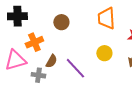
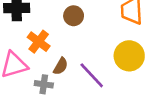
orange cross: (34, 42) -> (39, 42), turned -30
yellow circle: (104, 53) -> (129, 56), size x1.5

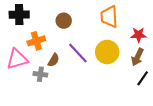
orange cross: (39, 42) -> (36, 41), turned 36
purple line: (92, 75) -> (78, 53), moved

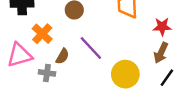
orange cross: (36, 41) -> (42, 34), turned -30
yellow circle: (107, 52) -> (125, 74), moved

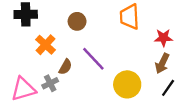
pink triangle: (20, 55) -> (23, 89), moved
gray cross: (47, 73) -> (50, 83), turned -35

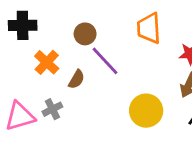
purple line: (93, 59) -> (105, 61), moved
brown semicircle: (65, 67) -> (77, 79), moved

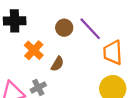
orange trapezoid: (149, 28) -> (113, 53), moved
purple line: (105, 61) -> (90, 29), moved

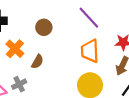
purple line: (90, 29) -> (89, 18), moved

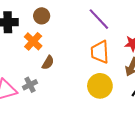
brown circle: (44, 27) -> (42, 16), moved
orange cross: (15, 49) -> (33, 41), moved

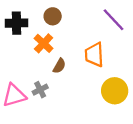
orange trapezoid: (100, 52) -> (94, 55), moved

